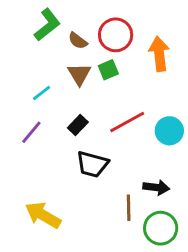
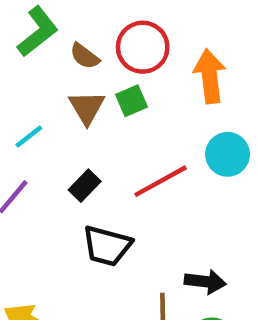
cyan circle: (169, 131) -> (228, 154), moved

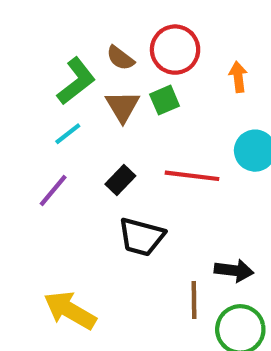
green L-shape: (38, 32) -> (76, 81), moved
orange arrow: (210, 76) -> (238, 77), size x0.6
red line: (161, 181) -> (192, 176), turned 36

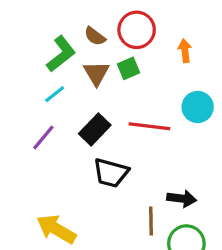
black rectangle: (120, 180) -> (95, 129), size x1.4

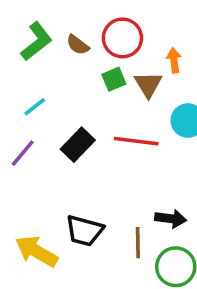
green L-shape: (61, 54) -> (36, 41), moved
brown triangle: (96, 73) -> (148, 84), moved
black trapezoid: (111, 173) -> (85, 231), moved

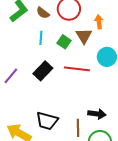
green square: (114, 79) -> (64, 42), moved, turned -32
cyan line: (35, 107) -> (41, 38), moved, turned -48

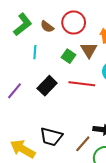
cyan line: (41, 38) -> (35, 52), moved
brown line: (78, 128) -> (83, 144), turned 42

